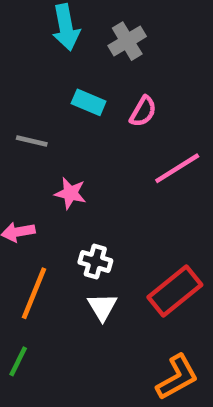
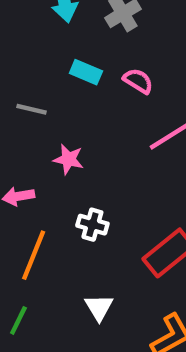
pink semicircle: (143, 111) -> (138, 81), turned -88
white triangle: (102, 307) -> (99, 307), moved

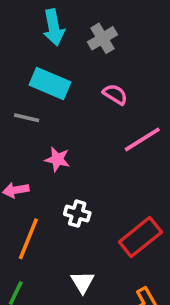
cyan rectangle: (86, 72) -> (50, 83), moved, size x1.5

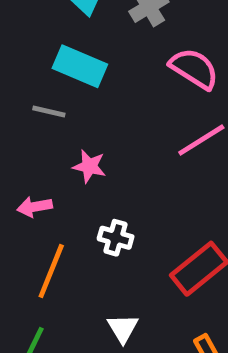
pink semicircle: (115, 94) -> (194, 69), moved, size x1.5

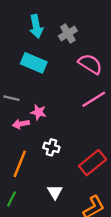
gray line: (49, 111) -> (11, 98), moved
pink arrow: (35, 207) -> (21, 124), moved

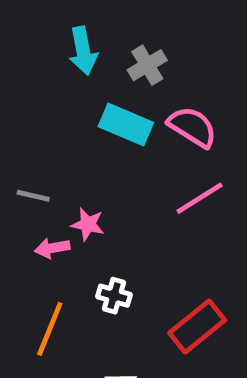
cyan rectangle: (34, 63) -> (126, 125), moved

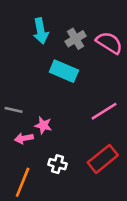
pink semicircle: (192, 127) -> (109, 43), moved
red rectangle: (197, 326) -> (103, 159), moved

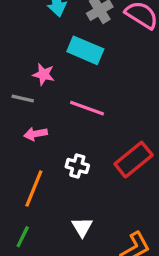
pink line: (104, 111) -> (87, 108), moved, turned 52
pink star: (43, 125) -> (44, 74), moved

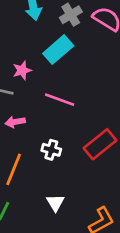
cyan rectangle: (85, 50) -> (58, 50), turned -64
pink star: (44, 74) -> (22, 70), turned -30

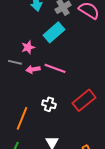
pink arrow: (15, 122) -> (33, 69), moved

